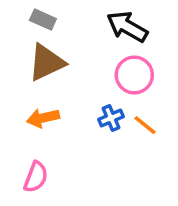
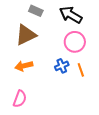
gray rectangle: (43, 19) -> (36, 11), moved
orange line: (145, 125) -> (81, 70), turned 32

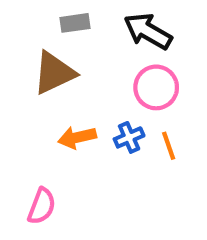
gray rectangle: (36, 11) -> (75, 23), turned -32
orange arrow: (24, 66) -> (77, 137), moved

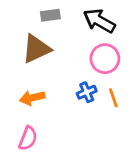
orange arrow: (77, 137) -> (32, 98), moved

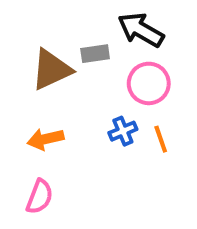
gray rectangle: (50, 15) -> (95, 54), moved

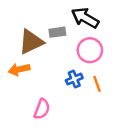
orange arrow: (45, 139) -> (19, 69), moved
pink semicircle: (39, 197) -> (42, 109), moved

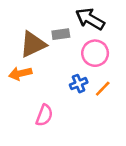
orange line: (97, 84) -> (103, 89), turned 63

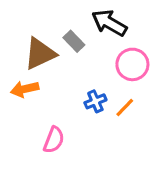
gray rectangle: (61, 34) -> (74, 41), turned 54
pink circle: (95, 53) -> (132, 64), moved

